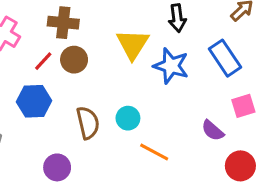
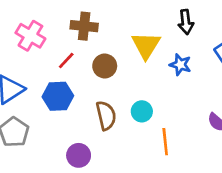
brown circle: (74, 60) -> (105, 66), moved
blue star: (171, 66) -> (180, 65), size x0.7
orange line: (154, 152) -> (165, 142), turned 56

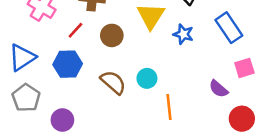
brown semicircle: (106, 115) -> (113, 82), turned -36
purple circle: (79, 155) -> (62, 120), moved

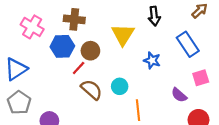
red line: (75, 30) -> (79, 68), moved
blue star: (183, 34) -> (152, 60), moved
blue hexagon: (68, 64) -> (62, 46), moved

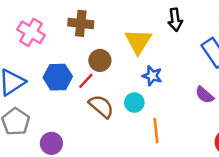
blue hexagon: (62, 46) -> (58, 77), moved
blue star: (152, 60) -> (152, 76), moved
purple semicircle: (179, 95) -> (205, 95), moved

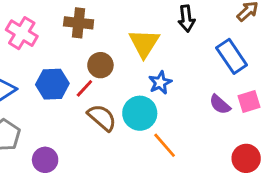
blue star: (152, 76) -> (160, 83), turned 30
cyan circle: (134, 103) -> (140, 113), size x1.5
orange line: (156, 131) -> (165, 145), turned -35

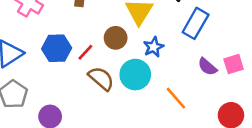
blue rectangle: (232, 56) -> (196, 23), moved, turned 64
brown circle: (100, 65) -> (116, 38), moved
orange line: (165, 145) -> (176, 98), moved

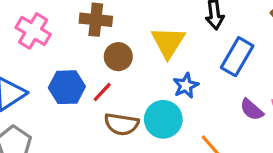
brown circle: (116, 38) -> (118, 57), moved
brown semicircle: (101, 78) -> (121, 124), turned 148

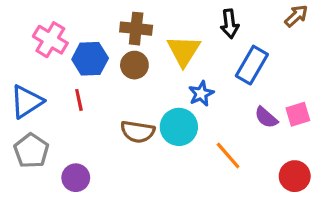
brown cross: (96, 20) -> (136, 29), moved
blue hexagon: (67, 87) -> (90, 59), moved
red line: (102, 92) -> (79, 100), moved, turned -55

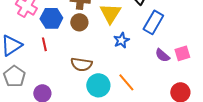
cyan circle: (179, 127) -> (98, 85), moved
orange line: (228, 155) -> (126, 82), moved

